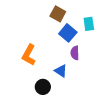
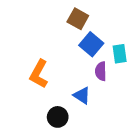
cyan rectangle: (89, 24) -> (120, 54), moved

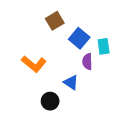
brown square: (78, 19) -> (55, 21), moved, turned 30
orange L-shape: (39, 74) -> (34, 64), turned -80

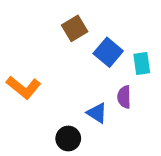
purple semicircle: (87, 62) -> (124, 97), moved
orange L-shape: (34, 64) -> (24, 87), moved

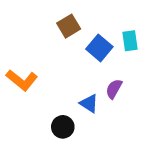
cyan rectangle: (142, 63) -> (130, 41), moved
purple semicircle: (124, 97) -> (114, 89), turned 30

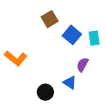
cyan rectangle: (130, 41) -> (94, 38), moved
blue triangle: (89, 103) -> (70, 83), moved

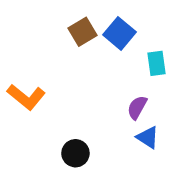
blue square: (72, 35) -> (120, 33), moved
blue triangle: (70, 83) -> (148, 137), moved

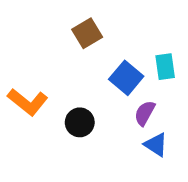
blue square: (120, 33) -> (126, 78), moved
black circle: (75, 153) -> (80, 122), moved

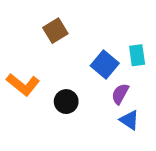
brown square: (87, 33) -> (55, 31), moved

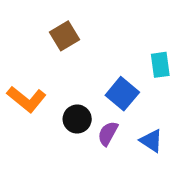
blue square: (105, 65) -> (122, 94), moved
purple semicircle: (120, 94) -> (108, 133), moved

